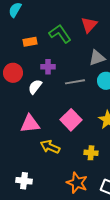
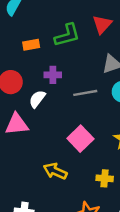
green L-shape: (60, 34) -> (67, 35), turned 110
pink triangle: (30, 124) -> (17, 124), moved

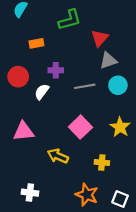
red triangle: (102, 24) -> (100, 38), moved
green L-shape: (67, 35) -> (70, 20), moved
pink triangle: (17, 124) -> (24, 131), moved

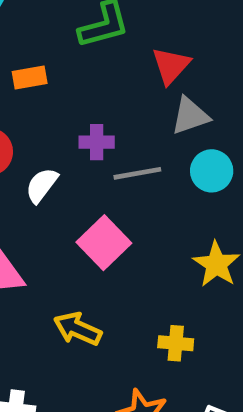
purple cross: (56, 70) -> (97, 142), moved
pink square: (80, 127) -> (104, 243), moved

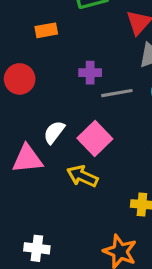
white semicircle: (42, 185) -> (54, 132), moved
yellow arrow: (78, 329) -> (82, 176), moved

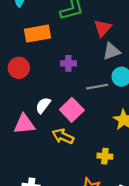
orange rectangle: (46, 30) -> (38, 34), size x1.6
gray line: (117, 93) -> (97, 87), moved

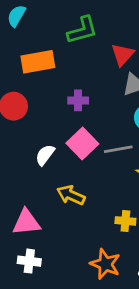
gray line: (97, 87) -> (118, 149), moved
pink square: (72, 110) -> (82, 143), moved
pink triangle: (24, 124) -> (26, 222), moved

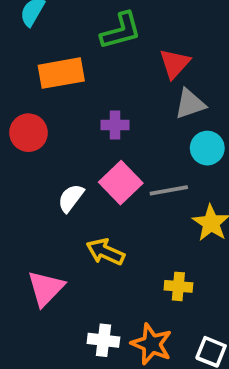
pink triangle: (26, 222) -> (46, 288), turned -40
white cross: (29, 261) -> (103, 340), moved

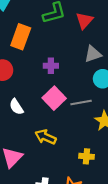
red triangle: (175, 63) -> (84, 21), moved
orange rectangle: (61, 73) -> (21, 37), turned -60
white semicircle: (71, 198) -> (16, 107), moved, turned -70

